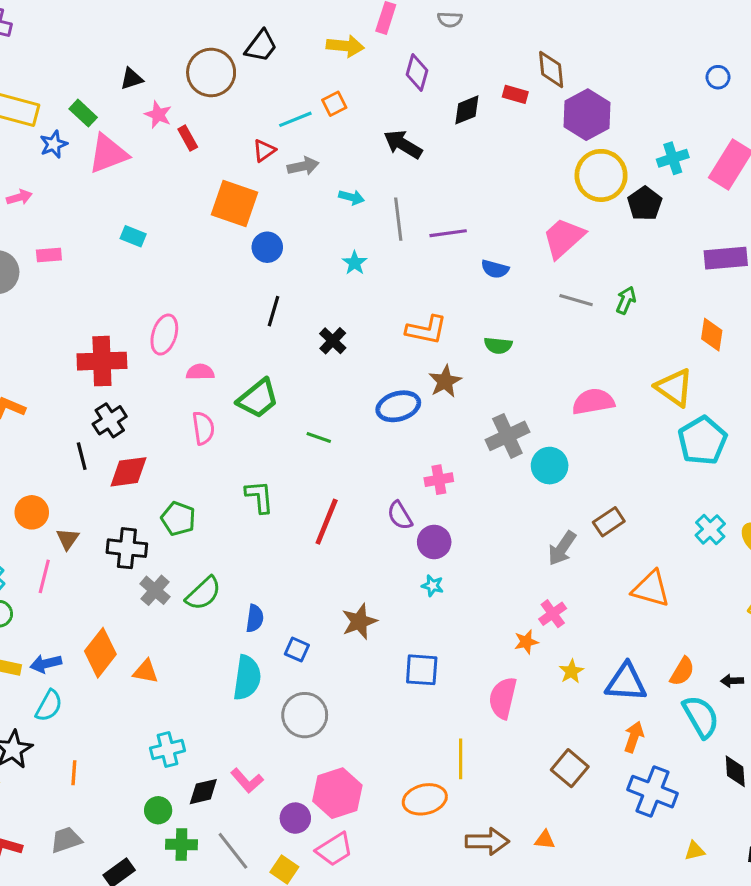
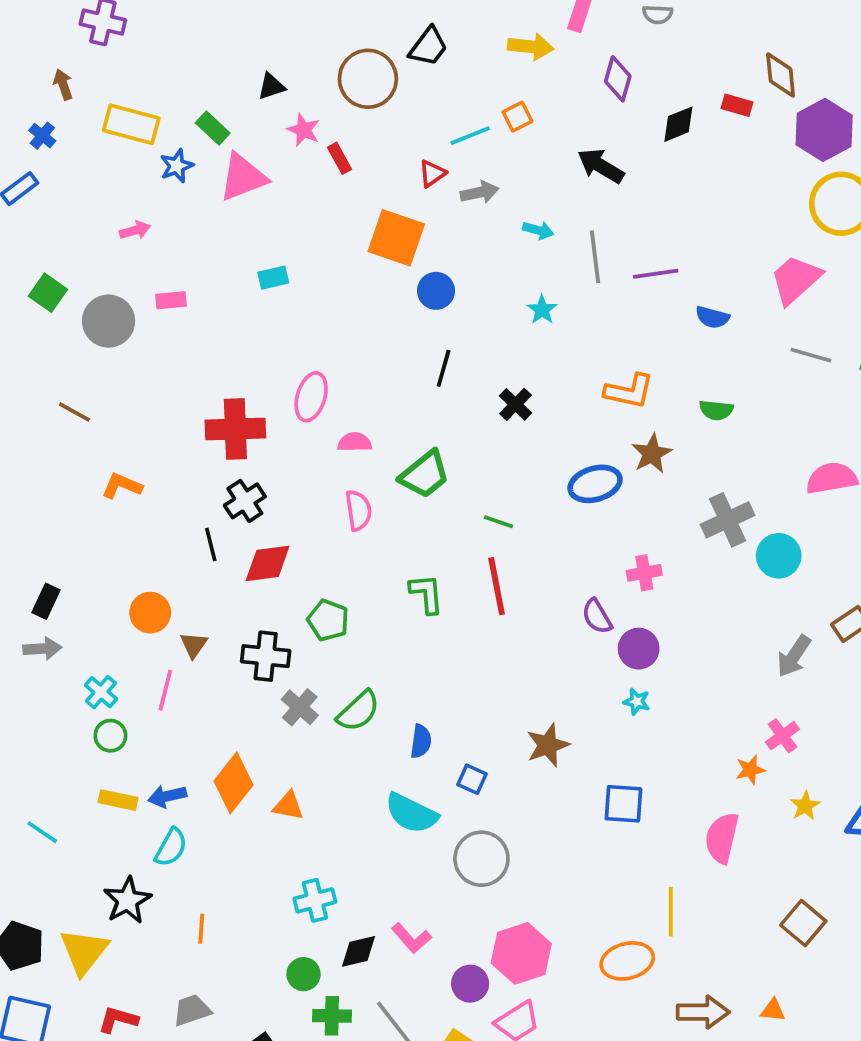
cyan rectangle: (133, 236) -> (273, 278), turned -35
red line: (327, 522) -> (497, 586), moved, turned -33
cyan semicircle: (247, 678) -> (411, 813), turned 108

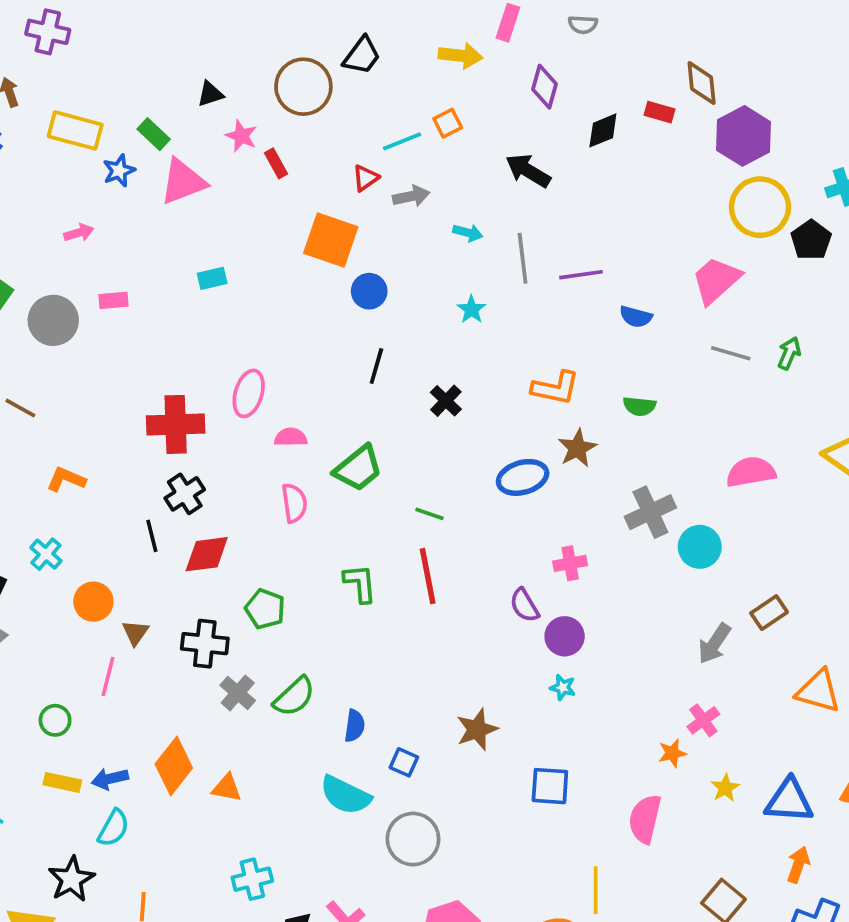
cyan cross: (101, 692) -> (46, 554), moved

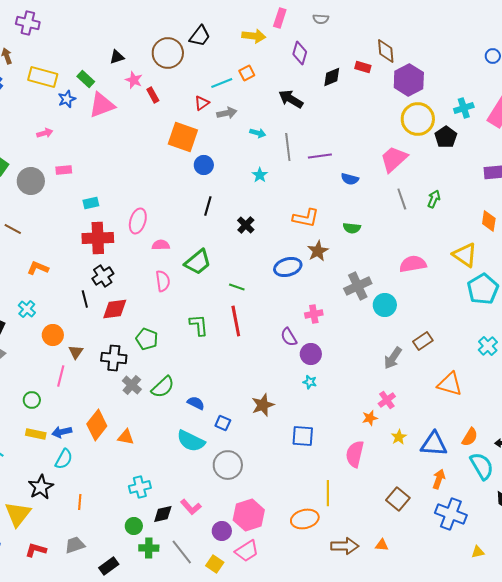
cyan rectangle: (212, 278) -> (91, 203), moved
gray line: (731, 353) -> (402, 199), turned 55
blue semicircle: (355, 726) -> (196, 403), turned -72

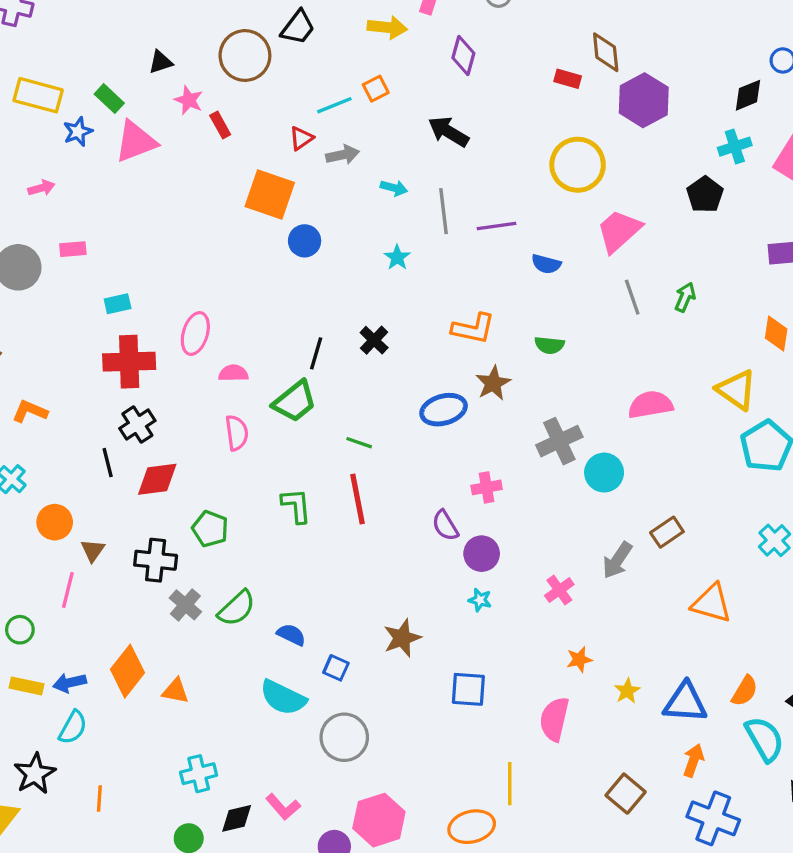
black diamond: (332, 77) -> (748, 95), moved
yellow circle: (418, 119) -> (578, 165), moved
black line: (208, 206) -> (316, 353), moved
pink cross: (387, 400) -> (559, 590), moved

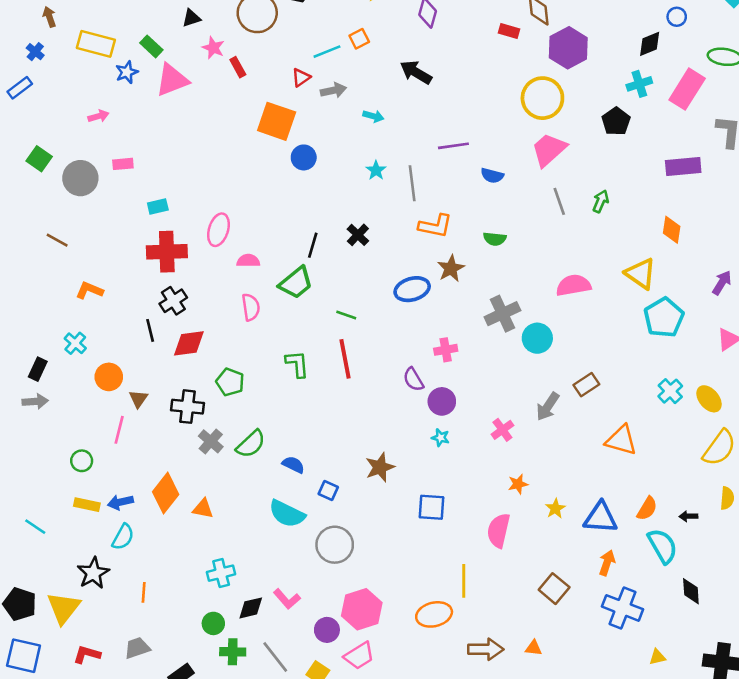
yellow circle: (578, 165) -> (542, 98), moved
gray line: (444, 211) -> (412, 183), moved

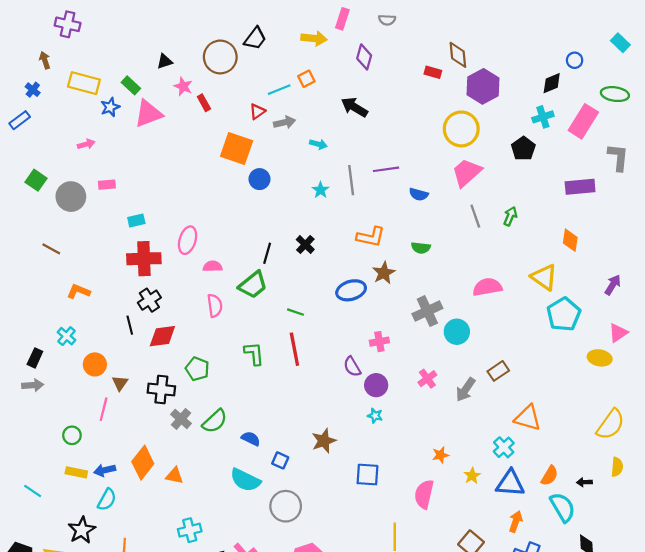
gray line: (412, 183) -> (351, 180), moved
cyan cross: (670, 391) -> (504, 447), moved
yellow ellipse: (709, 399) -> (600, 358), moved, turned -40
pink cross: (502, 430) -> (427, 379), moved

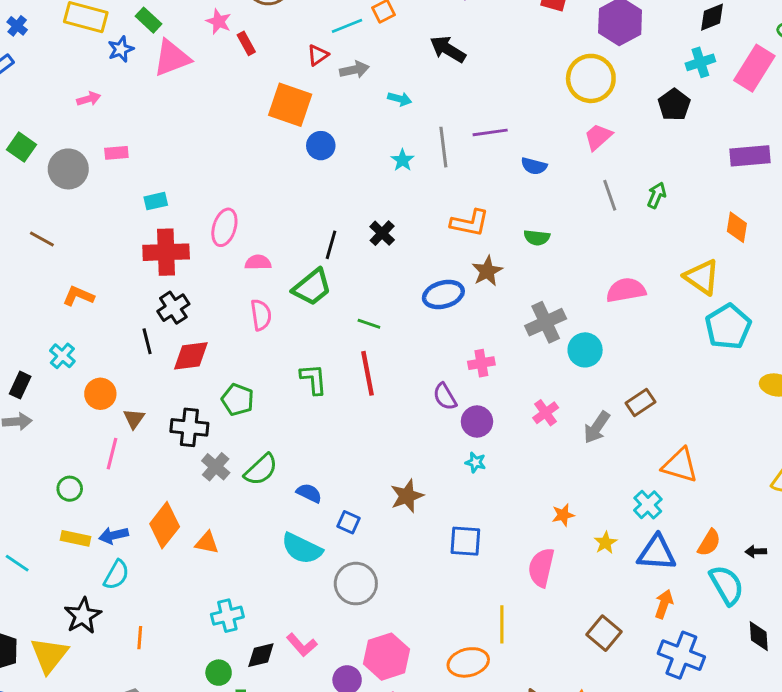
pink trapezoid: (467, 173) -> (598, 137), size x0.7

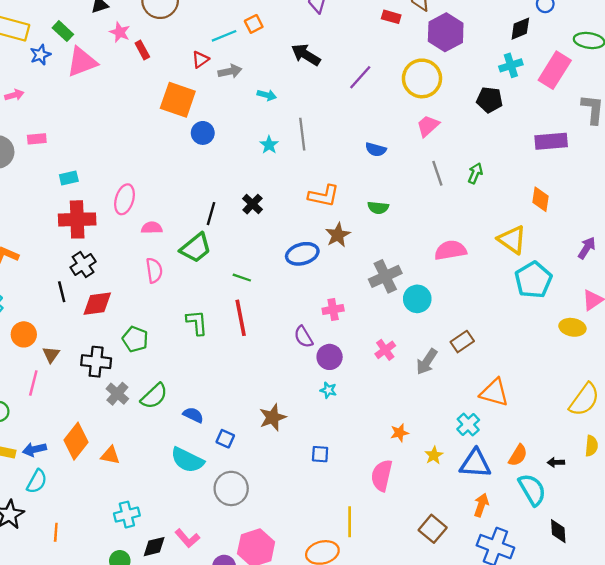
black pentagon: (674, 105) -> (490, 100), turned -30
purple line: (490, 132) -> (360, 77), moved, turned -40
blue square: (465, 541) -> (320, 454), size x0.7

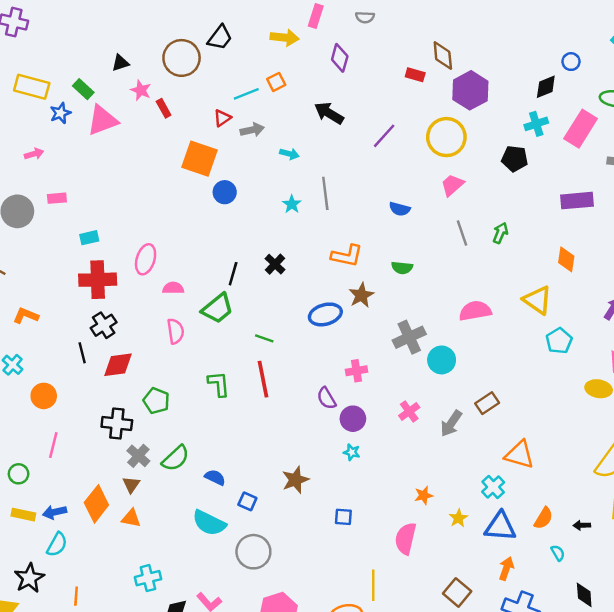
cyan pentagon: (533, 280) -> (559, 341), size x0.7
brown triangle: (51, 355) -> (131, 485), moved
cyan semicircle: (532, 490) -> (558, 553), size x0.5

